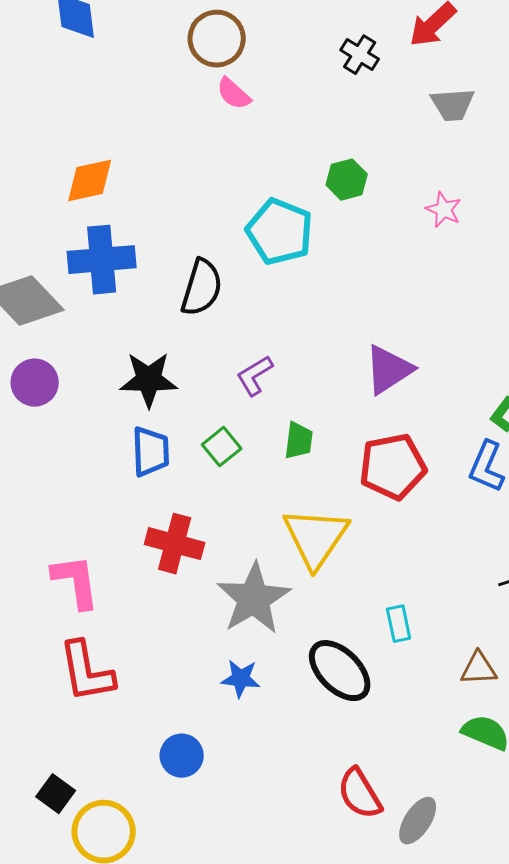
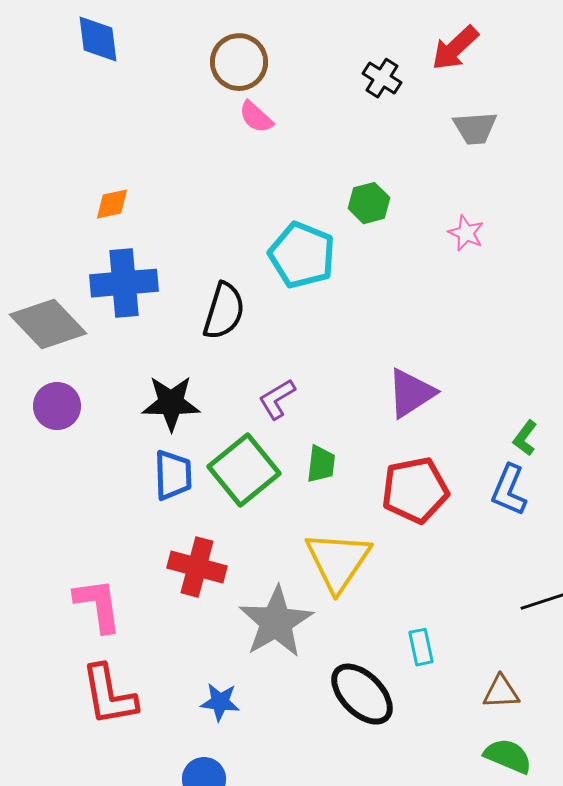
orange diamond: (90, 181) -> (112, 204), size x0.7
green square: (222, 447) -> (244, 470), size x1.8
blue star: (241, 679) -> (220, 702), moved

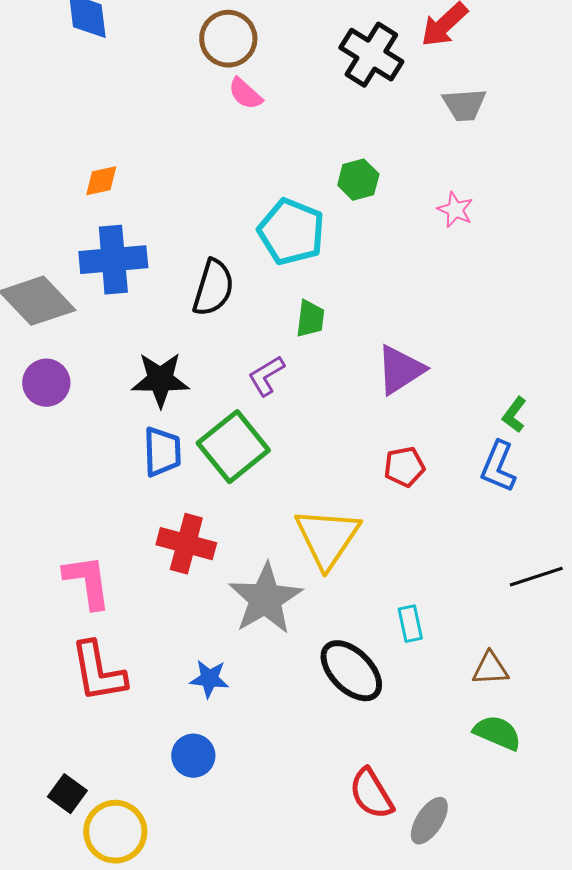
black cross: (382, 78) -> (371, 55), size x1.6
green trapezoid: (321, 464) -> (310, 319), moved
red pentagon: (415, 490) -> (404, 467), size x0.6

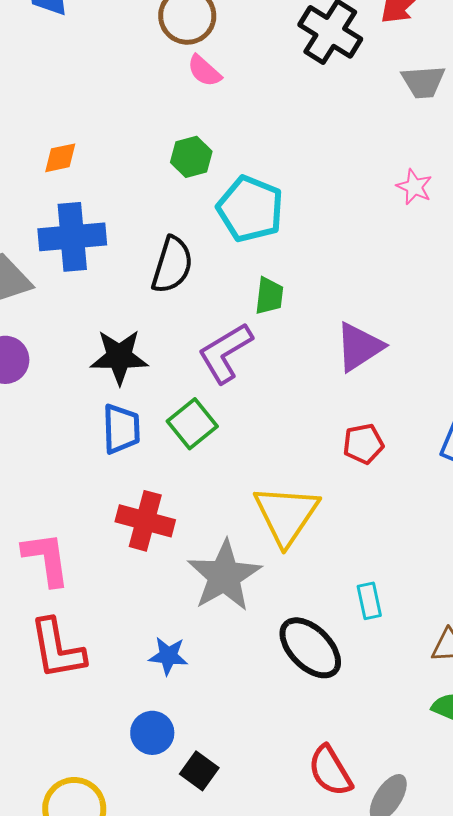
green hexagon: (358, 180) -> (191, 157), moved
purple L-shape: (266, 376) -> (225, 353), size x1.5
green square: (233, 447) -> (192, 424), size x0.7
black square: (67, 794) -> (199, 771), moved

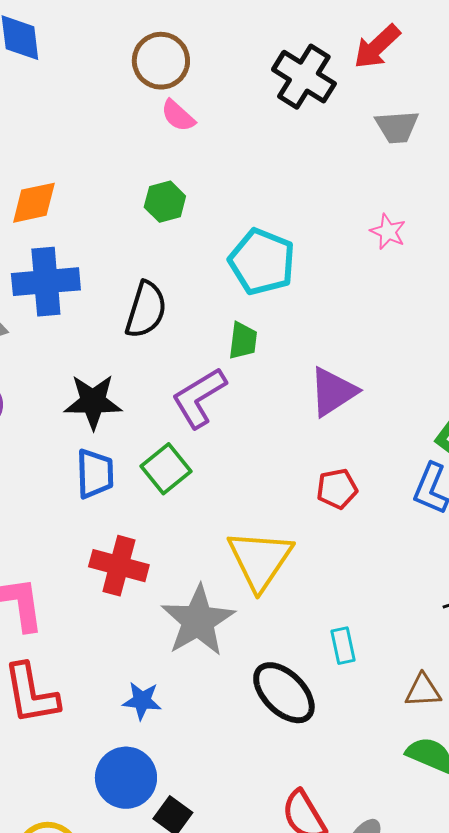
orange diamond: (60, 158) -> (34, 203), size x1.4
cyan pentagon: (250, 209) -> (262, 262), moved
blue circle: (152, 733) -> (126, 778), size x1.4

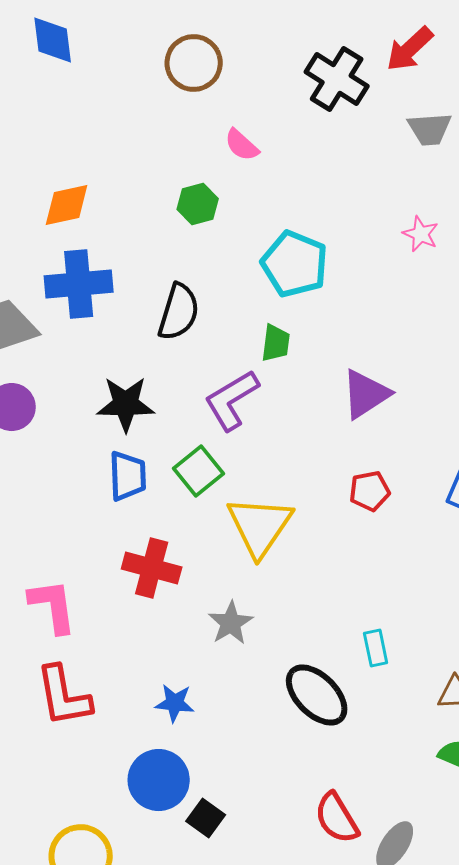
pink semicircle: (178, 116) -> (242, 145), moved
yellow triangle: (260, 560) -> (260, 526), moved
gray star: (198, 621) -> (231, 623), size x0.6

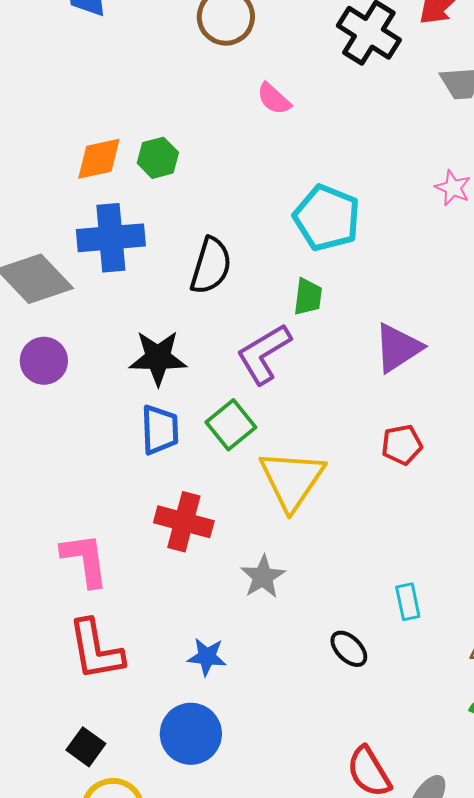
green hexagon: (198, 204) -> (158, 158), moved
black ellipse: (317, 695) -> (349, 649), size x0.6
black square: (206, 818) -> (86, 747), moved

